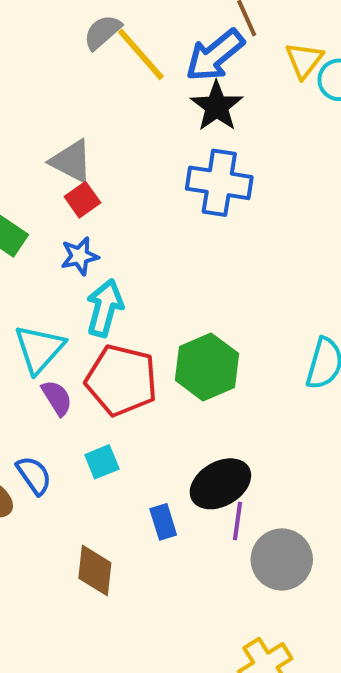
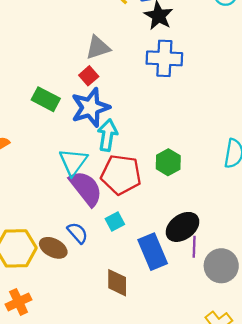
gray triangle: (71, 161) -> (98, 48), moved, turned -40
blue star: (80, 256) -> (90, 108), size x1.8
green hexagon: (207, 367) -> (168, 162), size x0.7
purple semicircle: (57, 398) -> (86, 188), size x1.8
blue rectangle: (163, 522) -> (153, 252), size x1.8

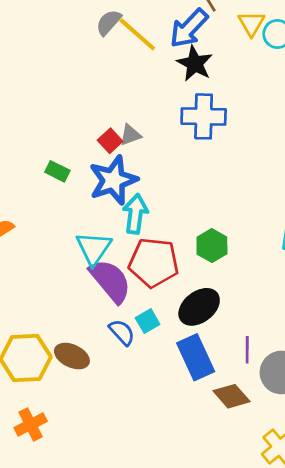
gray triangle: (98, 48) -> (130, 135), moved, size x0.7
green rectangle: (46, 99) -> (57, 171), size x0.7
black ellipse: (182, 227) -> (199, 307), moved
blue semicircle: (78, 233) -> (122, 332), moved
brown diamond: (117, 283) -> (231, 396), moved, turned -40

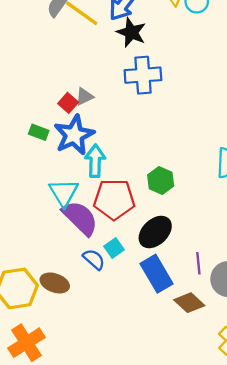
green rectangle: (57, 171) -> (39, 132), moved
orange cross: (31, 425) -> (27, 343), size x1.4

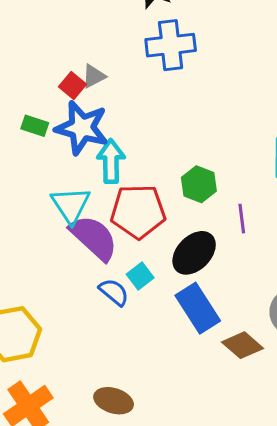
blue star: (74, 135) -> (82, 128), turned -30
purple line: (198, 263) -> (242, 219), moved
brown ellipse: (55, 283) -> (114, 401), moved

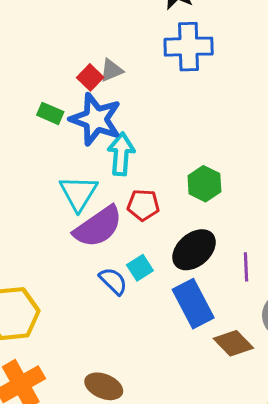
red pentagon: (138, 211) -> (143, 205), size x0.6
purple line: (242, 219) -> (246, 267), moved
purple semicircle: (94, 238) -> (98, 227), turned 98

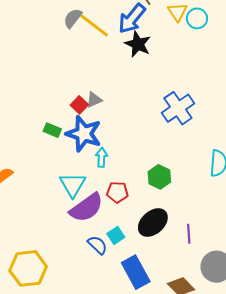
blue cross: (189, 47) -> (178, 108), moved, turned -32
cyan arrow: (121, 154) -> (102, 157), size x0.7
blue rectangle: (193, 304) -> (136, 272), moved

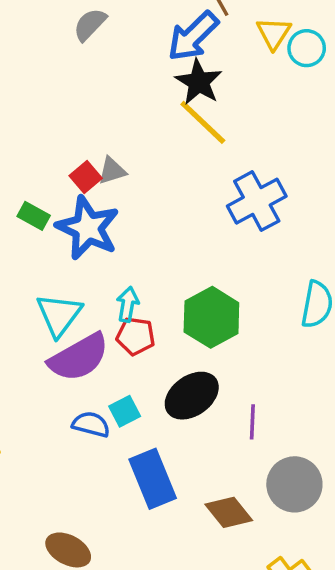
yellow line: (94, 26) -> (203, 122), moved
cyan arrow: (102, 157) -> (128, 304), moved
green hexagon: (159, 177) -> (211, 317), size x1.4
blue semicircle: (97, 245) -> (91, 424), turned -35

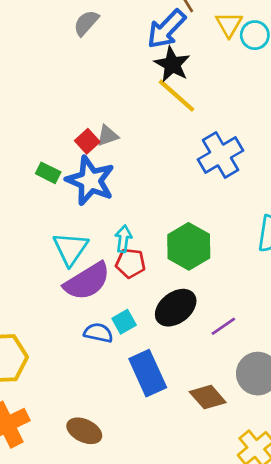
purple line: (252, 422) -> (223, 326), turned 55

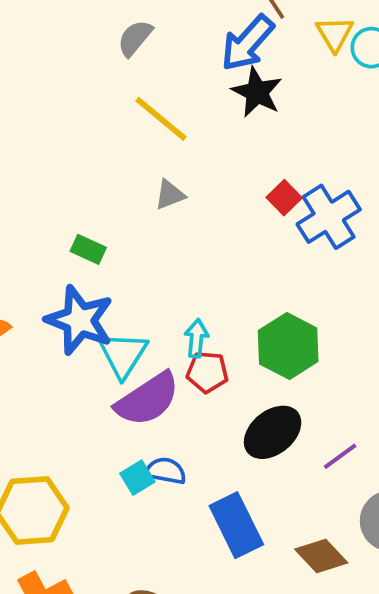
yellow line: (177, 96) -> (161, 119), moved
red square: (87, 141) -> (284, 198), moved
blue star: (90, 181) -> (80, 320), moved
cyan square: (124, 322) -> (137, 478), moved

